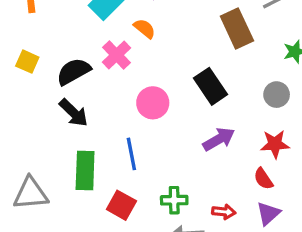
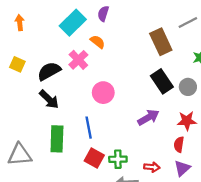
black rectangle: (211, 86) -> (162, 81), moved
red semicircle: (263, 179) -> (179, 145), turned 42
red square: (121, 205) -> (94, 158), moved

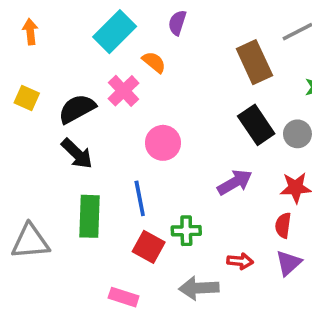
purple semicircle: (103, 14) -> (177, 23), moved
green cross: (118, 159) -> (186, 231), moved

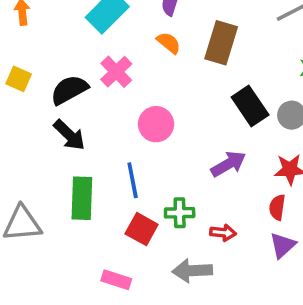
orange semicircle: (154, 62) -> (169, 43), moved
brown rectangle: (254, 62) -> (221, 43), moved, turned 42
red arrow: (240, 261) -> (223, 233), moved

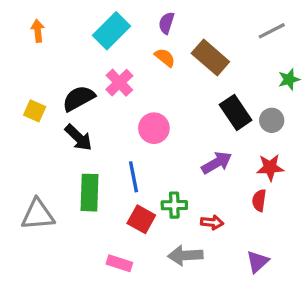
brown rectangle: (221, 43) -> (210, 57), turned -66
yellow square: (19, 79) -> (35, 111), moved
purple triangle: (283, 245) -> (258, 262), moved

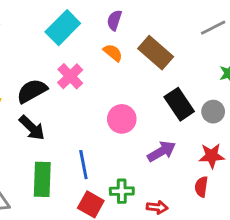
pink circle: (154, 128) -> (122, 119), moved

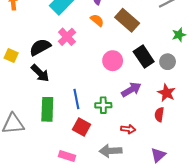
pink circle: (122, 119) -> (113, 61), moved
red star: (212, 156) -> (166, 93), turned 30
green cross: (122, 191) -> (103, 105), moved

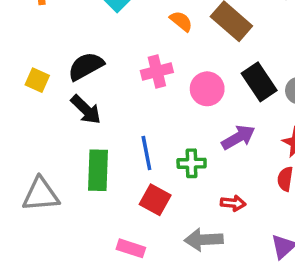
pink cross: (67, 37) -> (157, 71), moved, turned 30

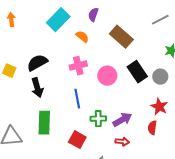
orange semicircle: (181, 21) -> (82, 37), moved
black arrow: (86, 110) -> (37, 88), turned 30
purple arrow: (238, 137) -> (122, 120), moved
blue line: (146, 153) -> (77, 99), moved

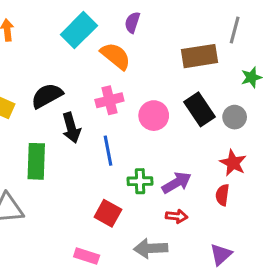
gray line: (160, 20) -> (235, 30), turned -48
orange semicircle: (82, 37) -> (116, 56), size x1.5
brown rectangle: (121, 37) -> (200, 56), moved, turned -50
black arrow: (37, 88) -> (71, 128), moved
green rectangle: (44, 123) -> (36, 161), moved

